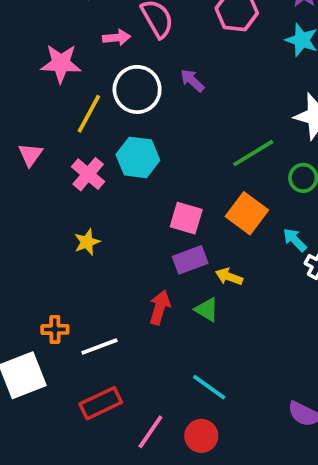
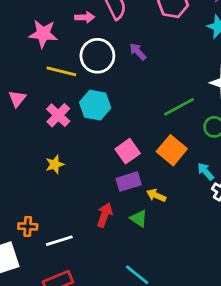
yellow line: (89, 114) -> (61, 71), turned 72
pink square: (186, 218) -> (128, 151), turned 35

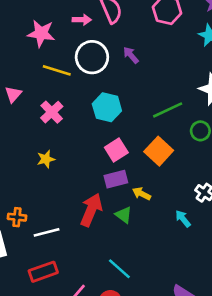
cyan hexagon: (95, 105) -> (107, 107), moved
cyan arrow: (206, 171) -> (183, 219), moved
red arrow: (105, 215) -> (91, 210), size x1.4

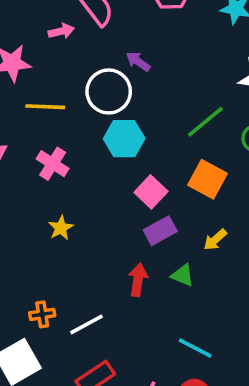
white circle: (92, 57) -> (109, 91), moved
yellow arrow: (142, 194) -> (215, 240), moved, turned -54
red arrow: (91, 210) -> (138, 280), size x0.7

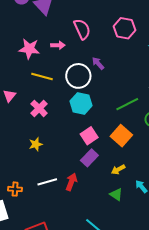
pink arrow: (61, 31) -> (58, 45), moved
purple rectangle: (160, 231) -> (89, 158), turned -30
green triangle: (183, 275) -> (116, 194), moved
white line: (86, 324) -> (47, 182), moved

